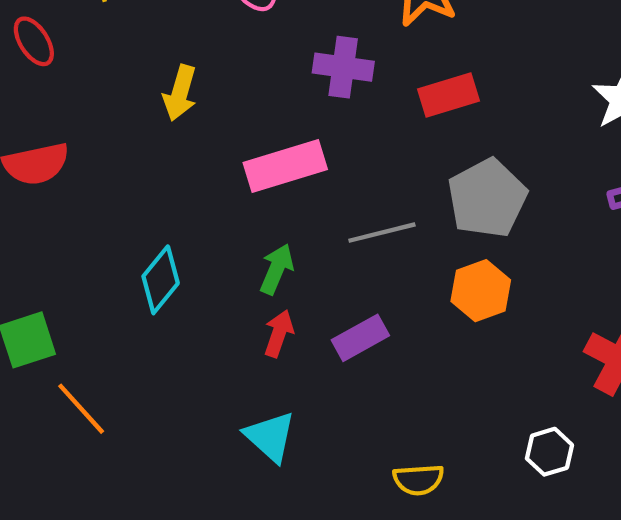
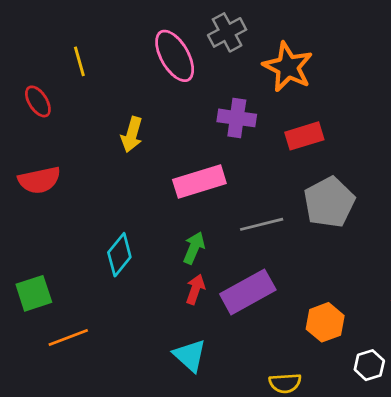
orange hexagon: (481, 291) -> (325, 322), moved
purple rectangle: (360, 338) -> (248, 292), size x1.5
orange line: (81, 409) -> (68, 338), turned -69

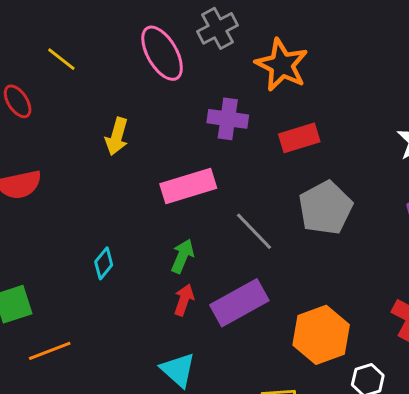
yellow line: (79, 61) -> (61, 59), turned -36
gray line: (262, 224) -> (254, 231), turned 60
cyan diamond: (119, 255) -> (104, 263), size x0.7
orange hexagon: (325, 322) -> (321, 335), size x1.4

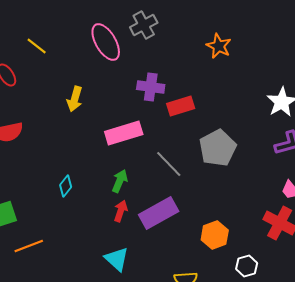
orange star: (282, 65) -> (219, 46), moved, size x0.7
red rectangle: (299, 138) -> (181, 106), moved
orange hexagon: (321, 335) -> (215, 235), size x0.7

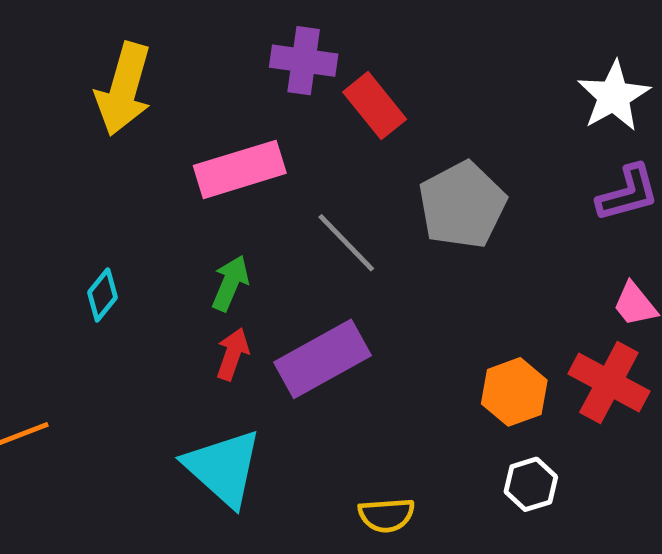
yellow arrow: (75, 99) -> (124, 89), size x1.5
red rectangle: (181, 106) -> (375, 106), turned 68
orange hexagon: (215, 235) -> (514, 392), moved
cyan triangle: (117, 259) -> (223, 468), size x1.4

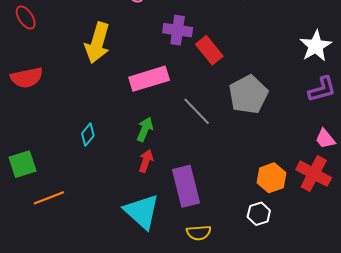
purple rectangle: (323, 359) -> (186, 186), moved, turned -75
white hexagon: (531, 484) -> (259, 214), moved
yellow semicircle: (386, 515) -> (199, 233), moved

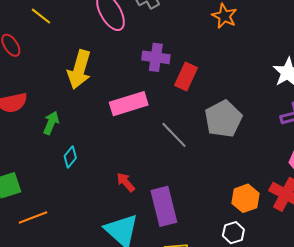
red rectangle: (209, 50) -> (186, 76), turned 64
green arrow: (145, 129) -> (51, 123), moved
red arrow: (146, 161) -> (126, 182), turned -60

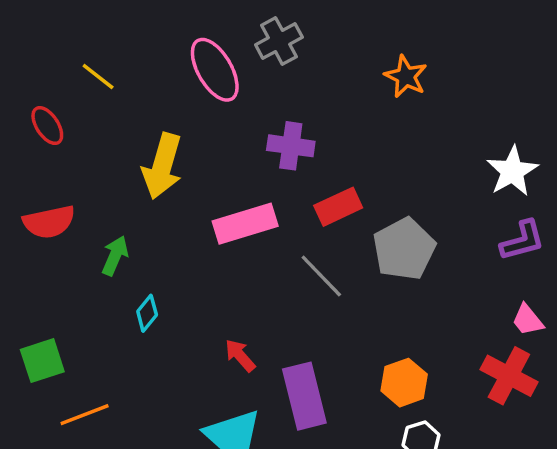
red rectangle: (186, 76) -> (338, 207), moved, turned 40
orange hexagon: (245, 198) -> (404, 383), moved

